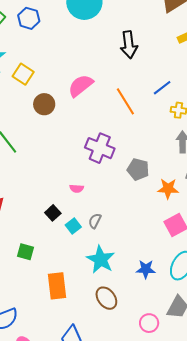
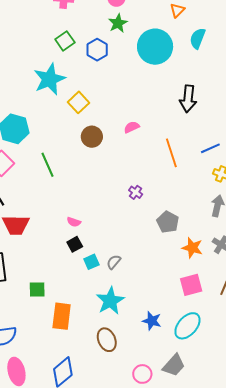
pink semicircle: (81, 86) -> (132, 127), size x0.6
purple cross: (100, 148) -> (136, 192), size x0.5
pink semicircle: (77, 188) -> (74, 222), moved
green square: (26, 252) -> (37, 290), moved, turned -30

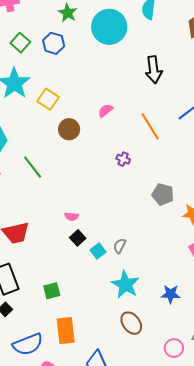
purple cross: (136, 192) -> (123, 159), moved
orange rectangle: (62, 316) -> (66, 331), moved

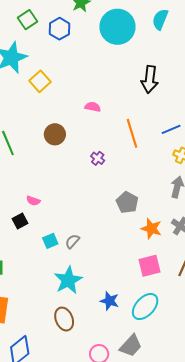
pink semicircle: (105, 111) -> (93, 107), turned 35
brown circle: (69, 129) -> (55, 134), moved
black square: (78, 238) -> (20, 221), moved

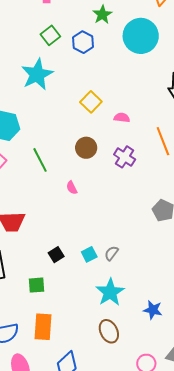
yellow square: (40, 81) -> (91, 102), moved
purple cross: (98, 158) -> (125, 157), moved, size x1.5
pink semicircle: (33, 201) -> (72, 188), moved, turned 48
black square: (20, 221) -> (56, 255), moved

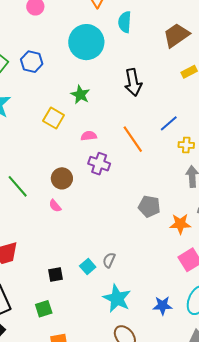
green star: (102, 15) -> (80, 95), moved
pink semicircle: (122, 118) -> (89, 136), moved
brown circle: (86, 148) -> (62, 178), moved
black square: (56, 255) -> (56, 275), turned 35

